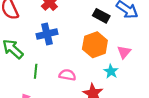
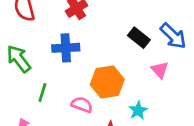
orange hexagon: (95, 45) -> (107, 82), moved
pink triangle: (124, 52) -> (160, 70), moved, turned -32

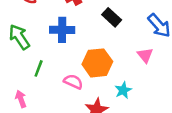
black rectangle: (139, 38) -> (112, 17), moved

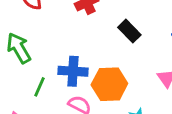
blue cross: (62, 30) -> (73, 71), moved

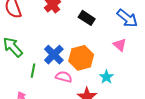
blue cross: (73, 71) -> (54, 55), turned -36

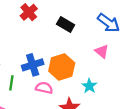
blue cross: (54, 55) -> (33, 65), turned 30

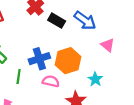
blue arrow: (109, 23) -> (85, 20), moved
black rectangle: (66, 25) -> (57, 21), moved

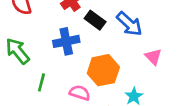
blue cross: (39, 59) -> (66, 41), moved

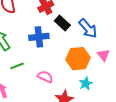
orange hexagon: (103, 70) -> (78, 59), moved
green line: (41, 82) -> (17, 66), turned 48

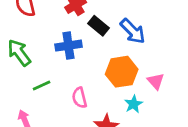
pink triangle: (103, 55) -> (156, 81), moved
pink semicircle: (45, 77) -> (79, 98), turned -126

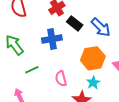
cyan star: (133, 104) -> (93, 83), moved

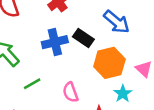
black rectangle: (75, 23) -> (83, 38), moved
cyan star: (93, 83) -> (123, 93), moved

